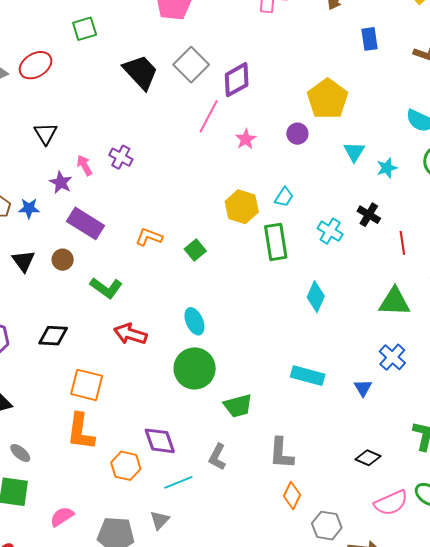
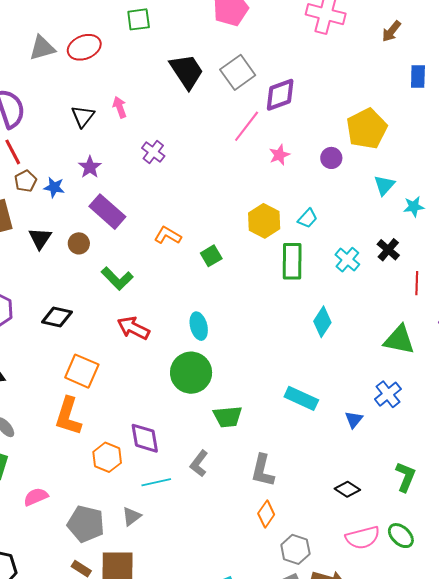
pink arrow: (84, 165) -> (120, 107), moved

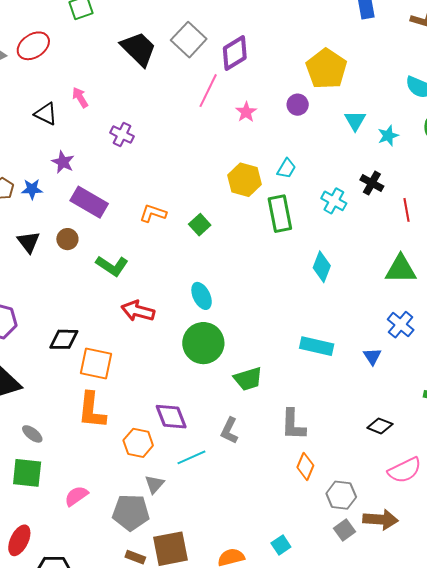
black triangle: (83, 116) -> (46, 114), turned -30
black diamond: (57, 317) -> (64, 339), moved
gray triangle: (132, 516) -> (154, 484), moved

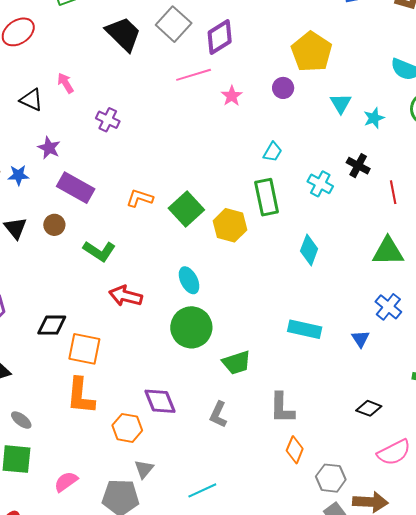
pink line: (208, 91) -> (194, 75), turned 48
yellow hexagon: (244, 180) -> (230, 225), moved
green square: (200, 225) -> (186, 209), size x1.6
cyan line: (191, 457) -> (202, 490), moved

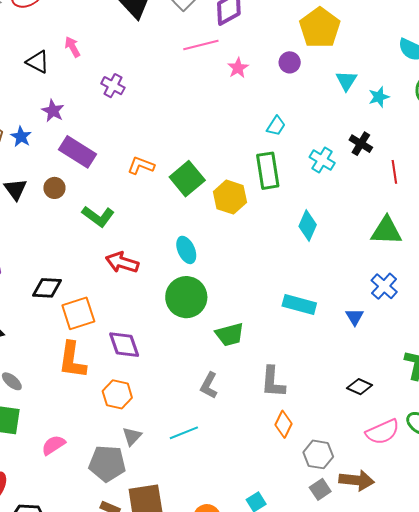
blue star: (18, 175) -> (21, 137), turned 30
orange square: (84, 349) -> (78, 313), turned -32
purple diamond: (160, 401) -> (124, 345), moved
cyan line: (202, 490) -> (184, 433), moved

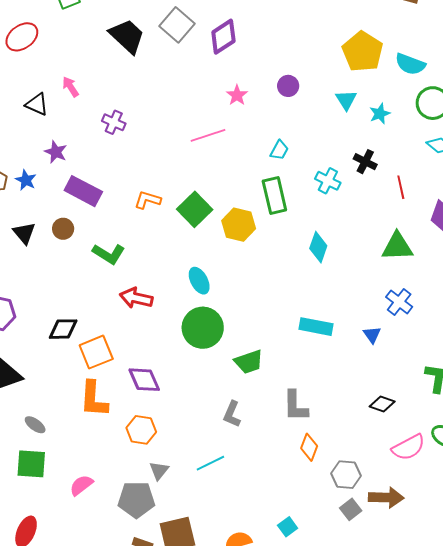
yellow pentagon: (320, 28) -> (363, 52), moved
pink line: (201, 45) -> (208, 135), moved

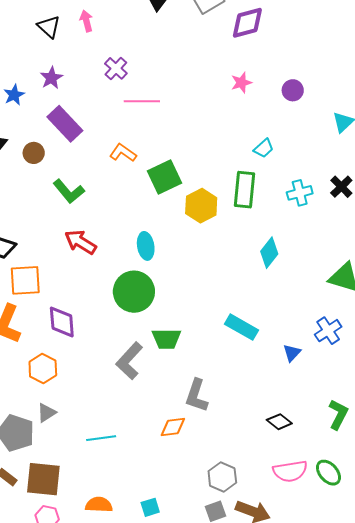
pink line: (208, 135) -> (142, 101), moved
cyan cross: (328, 181) -> (300, 193), turned 30
gray L-shape: (232, 414) -> (129, 361), moved, size x1.4
orange diamond: (309, 447) -> (173, 427), moved, turned 44
cyan line: (210, 463) -> (101, 438), moved

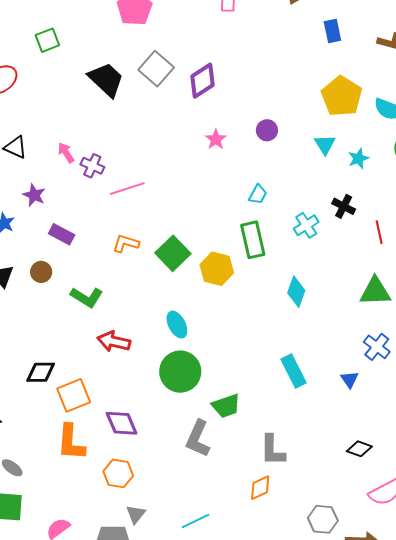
pink arrow: (86, 21) -> (66, 153), moved
purple rectangle: (65, 124) -> (62, 234), size x0.7
cyan rectangle: (242, 327) -> (294, 371), turned 52

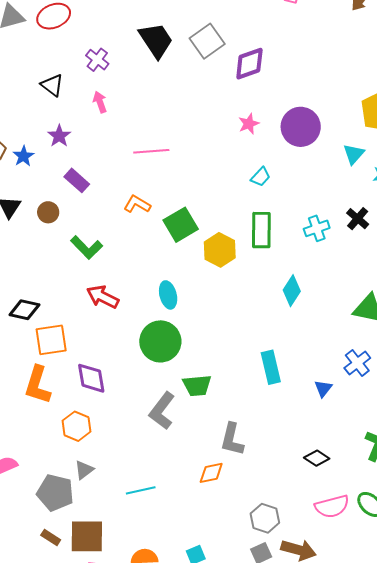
purple circle: (267, 130) -> (301, 127), size x1.8
purple cross: (92, 166) -> (97, 60), moved
cyan trapezoid: (258, 194) -> (261, 177), moved

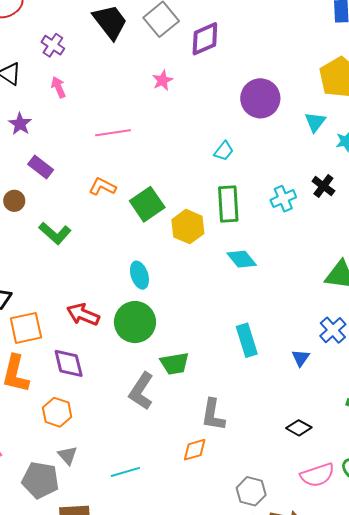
pink star: (249, 124) -> (163, 80), moved
cyan diamond: (292, 291) -> (242, 259), moved, turned -68
red arrow: (103, 297) -> (83, 315), moved
gray triangle: (84, 470) -> (68, 455), turned -30

